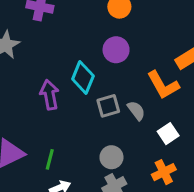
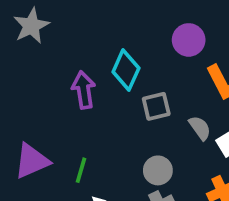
purple circle: (116, 50) -> (189, 40), moved
gray semicircle: (136, 111) -> (200, 128), moved

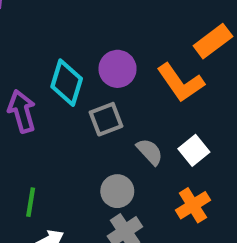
purple circle: (189, 40) -> (118, 69), moved
gray semicircle: (200, 128) -> (150, 152), moved

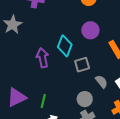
purple circle: (118, 69) -> (90, 30), moved

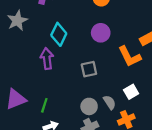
cyan diamond: (65, 46) -> (59, 34), moved
gray semicircle: (101, 82) -> (110, 102), moved

